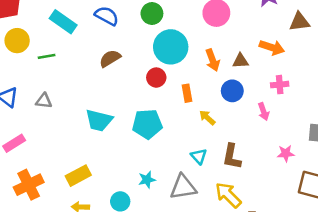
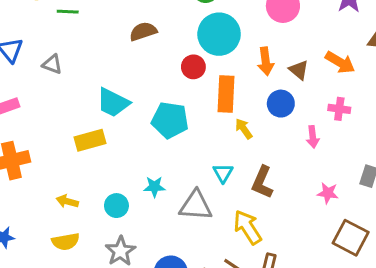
brown triangle: (240, 61) -> (299, 70), turned 30
orange rectangle: (187, 93) -> (226, 94), size x1.6
yellow rectangle: (78, 176) -> (90, 140), moved

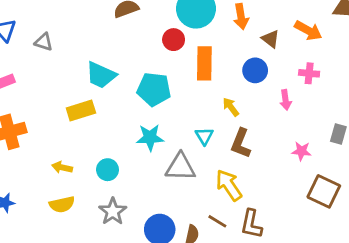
orange arrow: (266, 61) -> (241, 17), moved
yellow arrow: (244, 129) -> (231, 107), moved
cyan star: (154, 187) -> (150, 137), moved, size x1.4

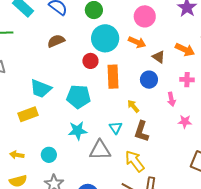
orange arrow: (241, 17) -> (137, 42), turned -54
pink star: (301, 151) -> (185, 122), moved

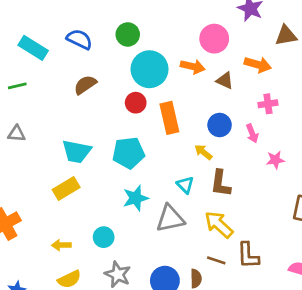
pink circle: (145, 16) -> (214, 39), moved
blue circle: (149, 80) -> (220, 125), moved

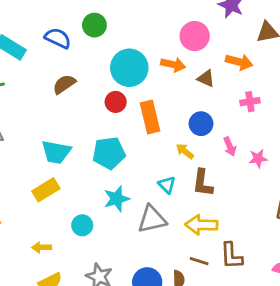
green circle: (128, 34) -> (94, 25), moved
pink arrow: (252, 133) -> (230, 147), moved
yellow arrow: (219, 225) -> (201, 225), turned -40
cyan circle: (104, 237) -> (82, 225), moved

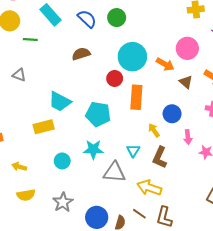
yellow arrow: (42, 247) -> (19, 167), moved

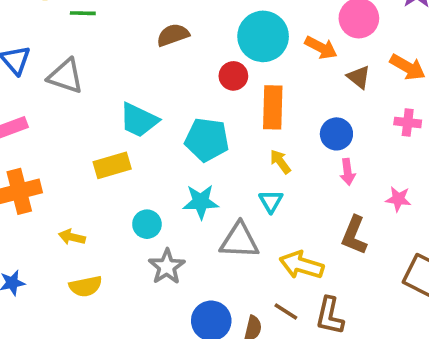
gray triangle: (19, 75) -> (66, 76), size x1.5
yellow arrow: (154, 130) -> (280, 162), moved
pink arrow: (188, 137) -> (348, 172), moved
brown L-shape: (160, 157) -> (354, 235), moved
gray star: (63, 202) -> (167, 267), moved

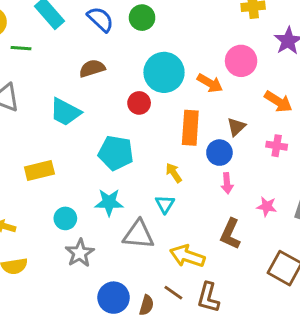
brown triangle: (359, 77) -> (236, 127), moved, turned 36
orange rectangle: (273, 107) -> (190, 128), moved
cyan trapezoid: (139, 120) -> (65, 112), moved

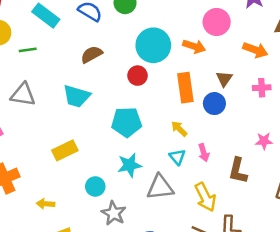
pink arrow: (227, 183) -> (204, 153), moved
yellow arrow: (187, 256) -> (205, 197), turned -124

